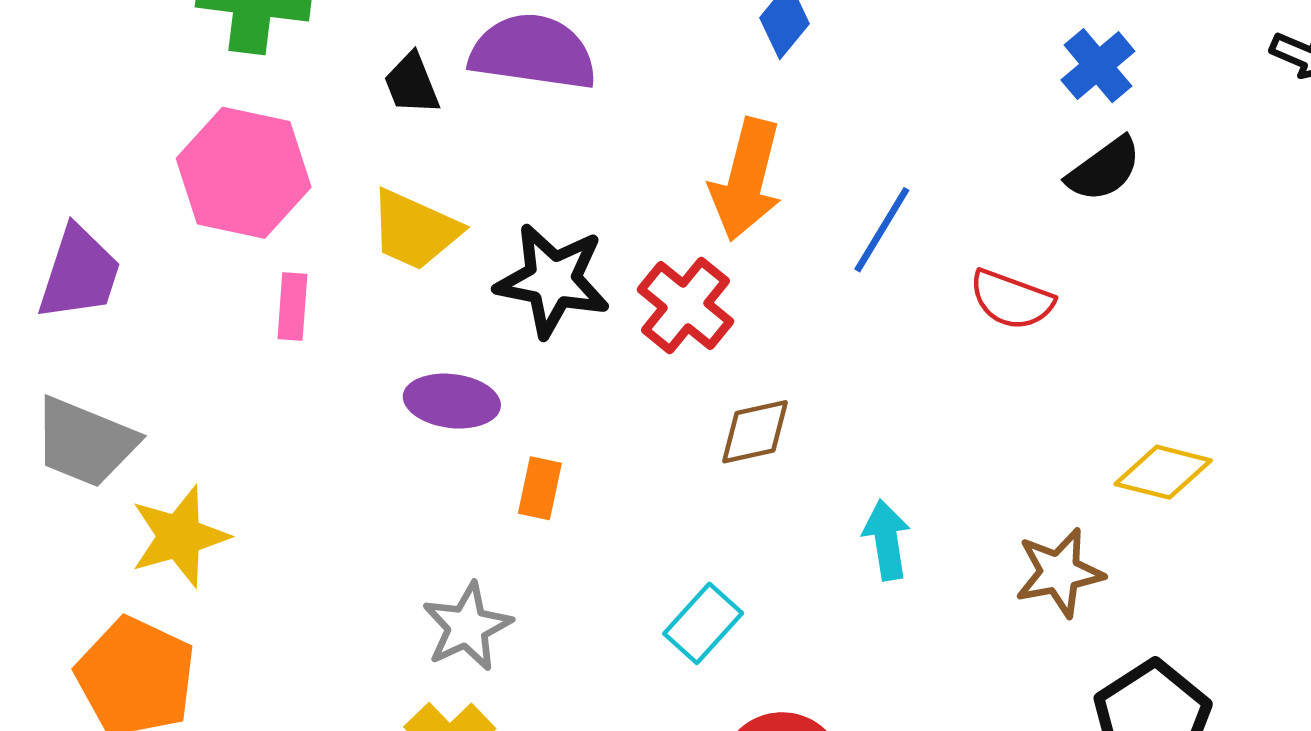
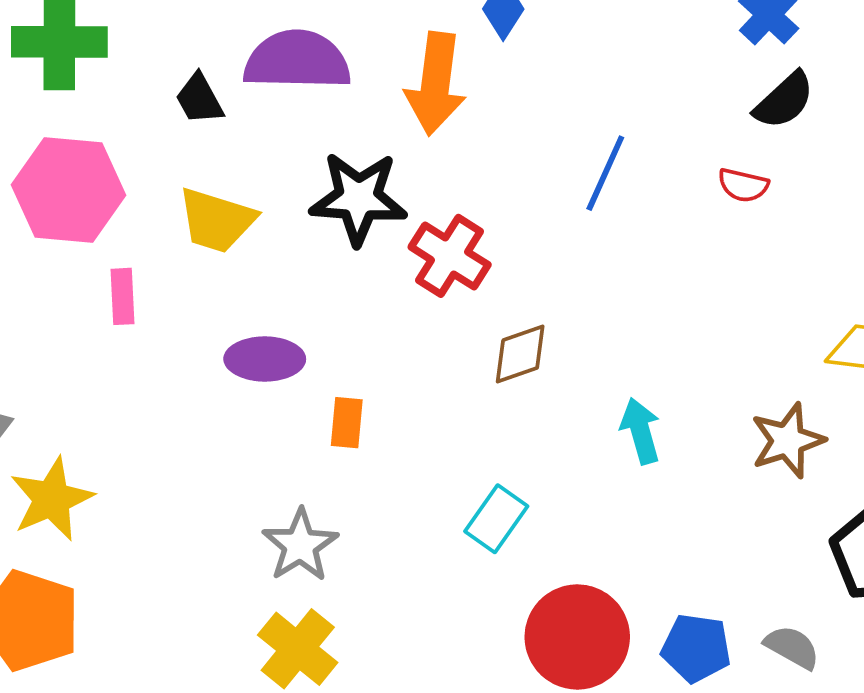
orange arrow: (746, 180) -> (436, 84), moved
black star: (553, 280) -> (358, 198), moved
red semicircle: (1012, 300) -> (743, 185), moved, size x0.7

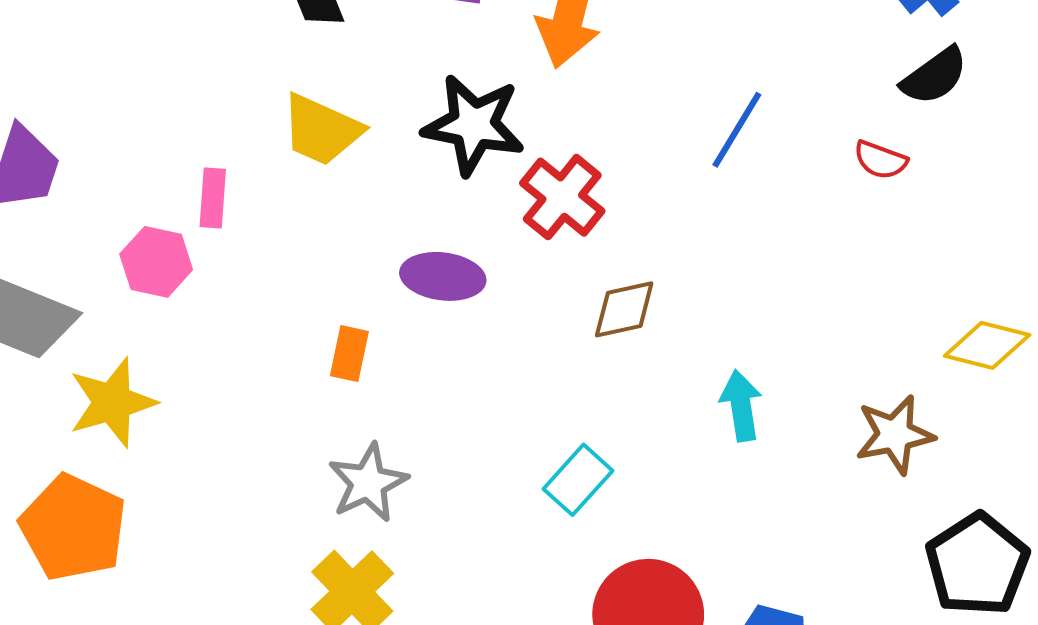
pink hexagon: (68, 190) -> (156, 262), moved, size x0.6
purple ellipse: (265, 359) -> (443, 276), moved
orange rectangle: (347, 423) -> (349, 354), moved

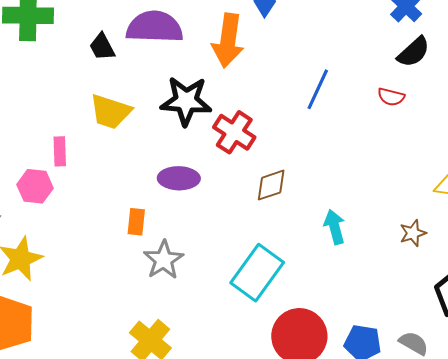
brown star: (895, 435) -> (413, 233), size x0.7
cyan rectangle: (578, 480) -> (257, 273), size x1.6
gray star: (368, 483) -> (164, 260), moved

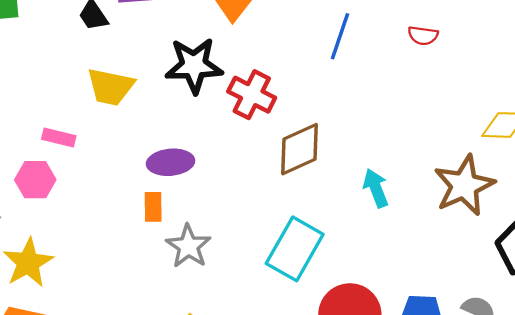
pink rectangle: (60, 151) -> (59, 138), turned -68
purple ellipse: (179, 178) -> (171, 162), moved
brown diamond: (271, 185) -> (300, 149), size x1.4
brown star: (413, 233) -> (464, 185), size x2.0

